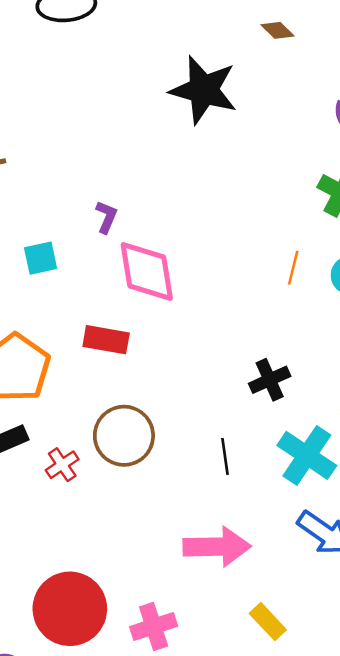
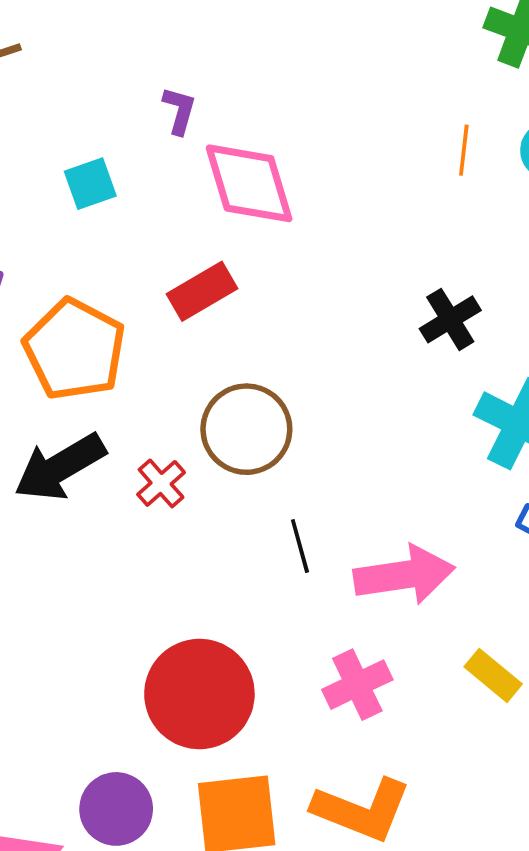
red rectangle: (106, 340) -> (202, 291), turned -33
black line: (225, 456) -> (300, 546), moved
pink cross: (154, 626) -> (357, 685), moved

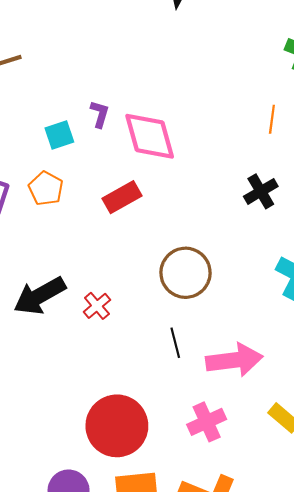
purple L-shape: (179, 111) -> (100, 114), moved
black cross: (450, 319) -> (261, 191), moved
orange pentagon: (75, 349) -> (46, 188), moved, size x0.6
brown circle: (246, 429) -> (185, 273), moved

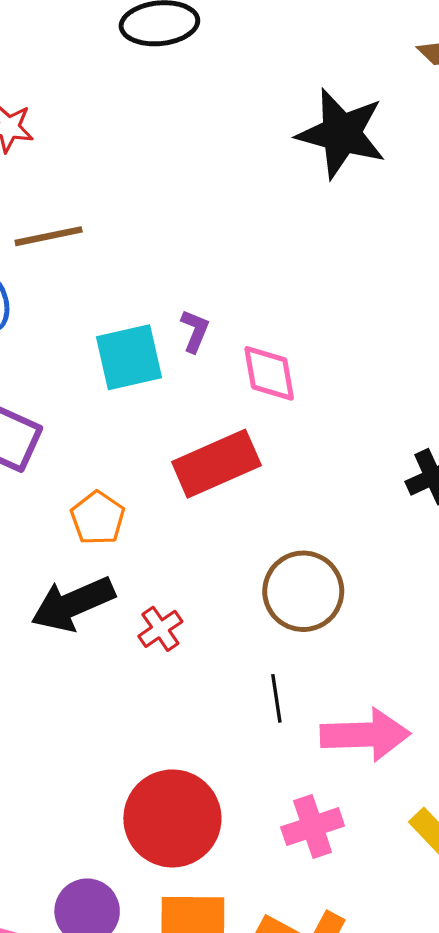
cyan square: (59, 135) -> (129, 357), size x1.5
pink diamond: (150, 136) -> (269, 373), size x0.7
orange pentagon: (46, 188) -> (98, 518), moved
red rectangle: (122, 197) -> (216, 464), size x1.4

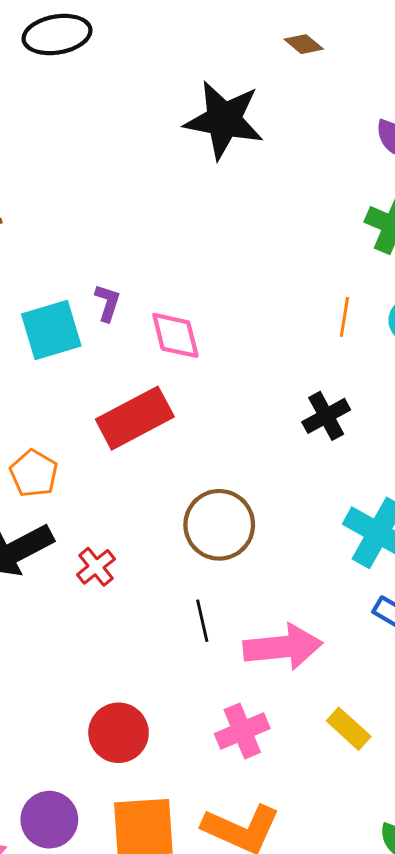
red circle: (172, 818) -> (119, 733), size x0.7

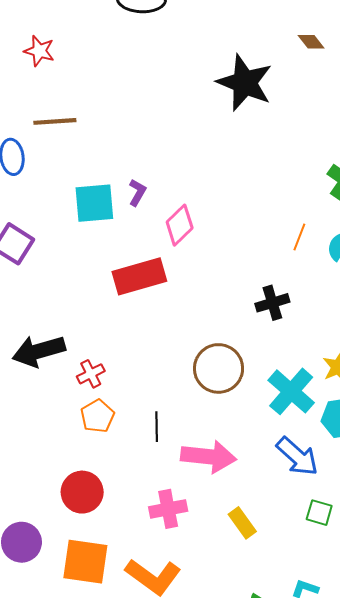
pink diamond: (175, 335) -> (180, 225), turned 48
orange pentagon: (34, 473) -> (97, 416), moved
brown circle: (219, 525) -> (219, 368), moved

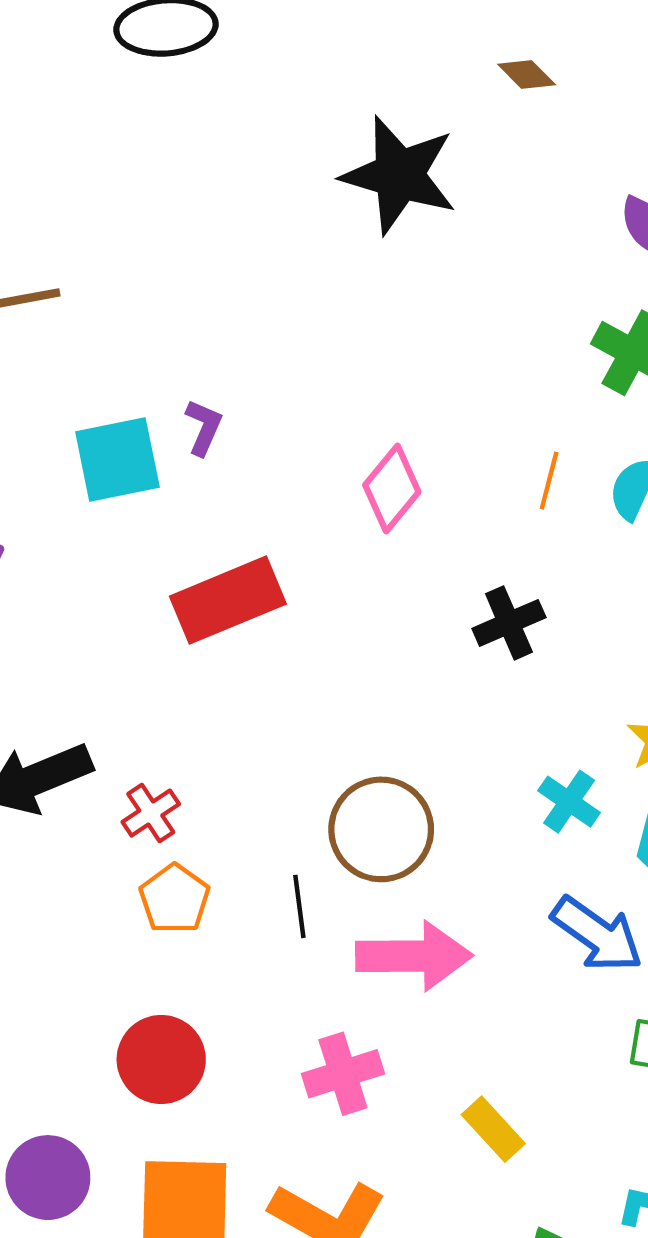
pink diamond: (180, 225) -> (392, 488), moved
brown circle: (219, 368) -> (381, 829), moved
cyan cross: (291, 391) -> (569, 802), size x0.6
yellow rectangle: (242, 523) -> (493, 1129), moved

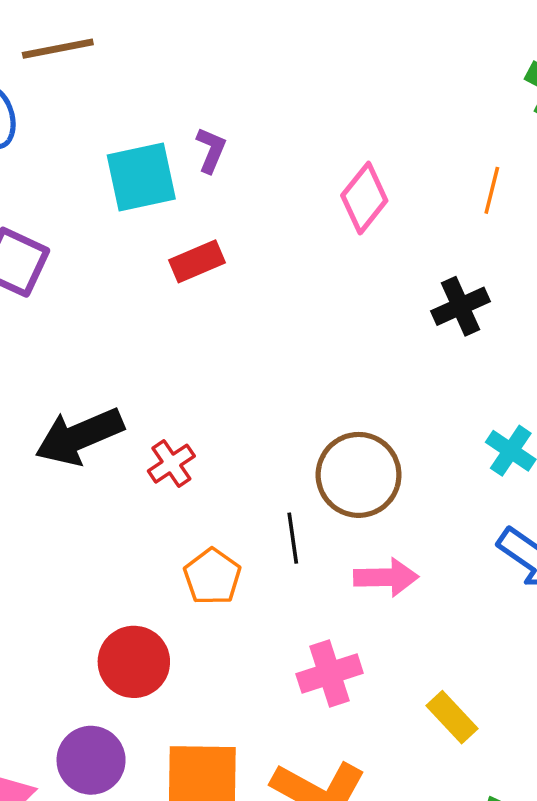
red rectangle: (228, 600) -> (197, 261), moved, size x0.6
orange pentagon: (175, 899) -> (212, 577), moved
pink arrow: (414, 956) -> (386, 577), size x0.7
red circle: (161, 1059) -> (134, 662), moved

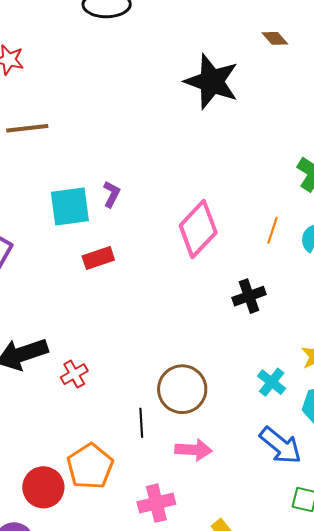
pink diamond: (364, 198) -> (198, 229), size x1.4
orange pentagon: (212, 577) -> (90, 466), moved, size x1.4

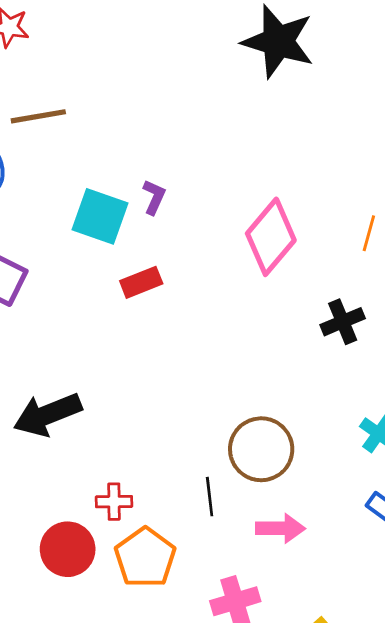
cyan square: (70, 207) -> (100, 216), turned 30
red cross: (74, 374) -> (114, 502), moved, turned 32
red circle: (43, 487) -> (68, 549), moved

